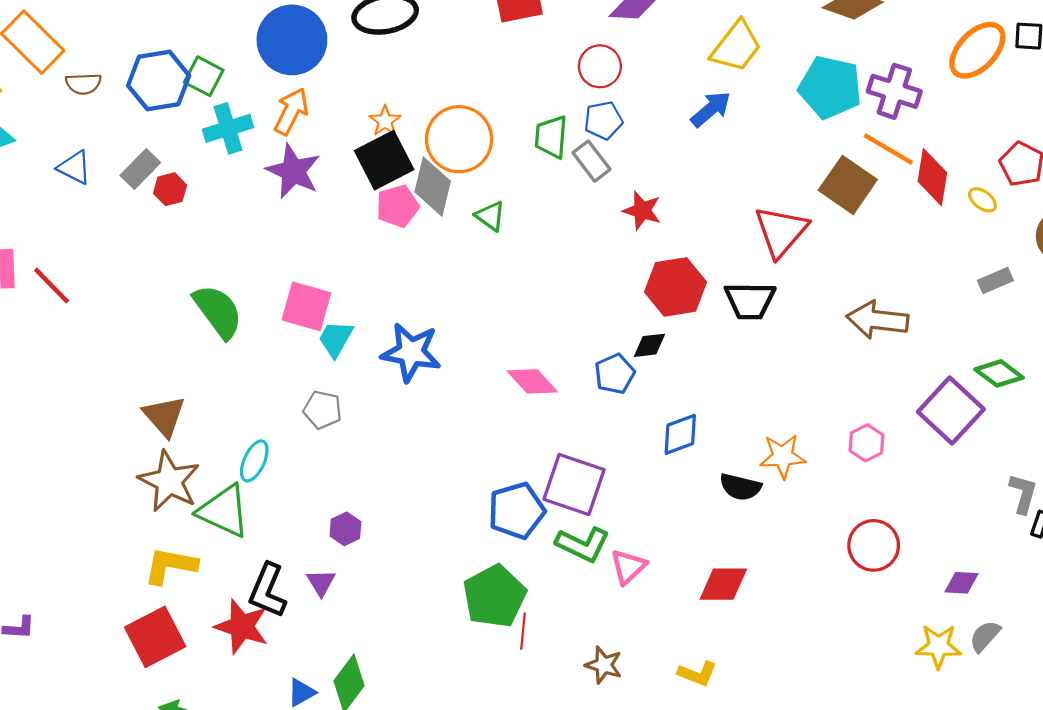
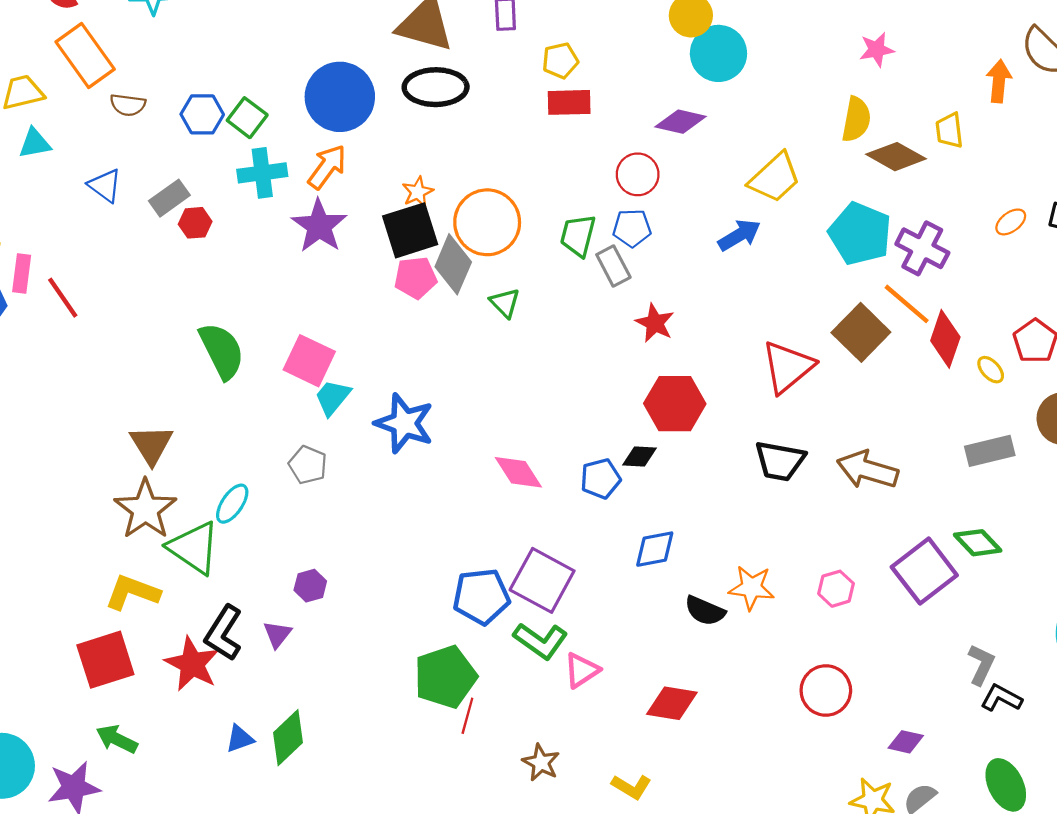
orange ellipse: (977, 50) -> (1011, 222), size x0.5
blue hexagon: (159, 81) -> (202, 114), size x0.7
gray rectangle: (995, 280) -> (990, 451), size x1.4
black trapezoid: (750, 301) -> (780, 461), moved

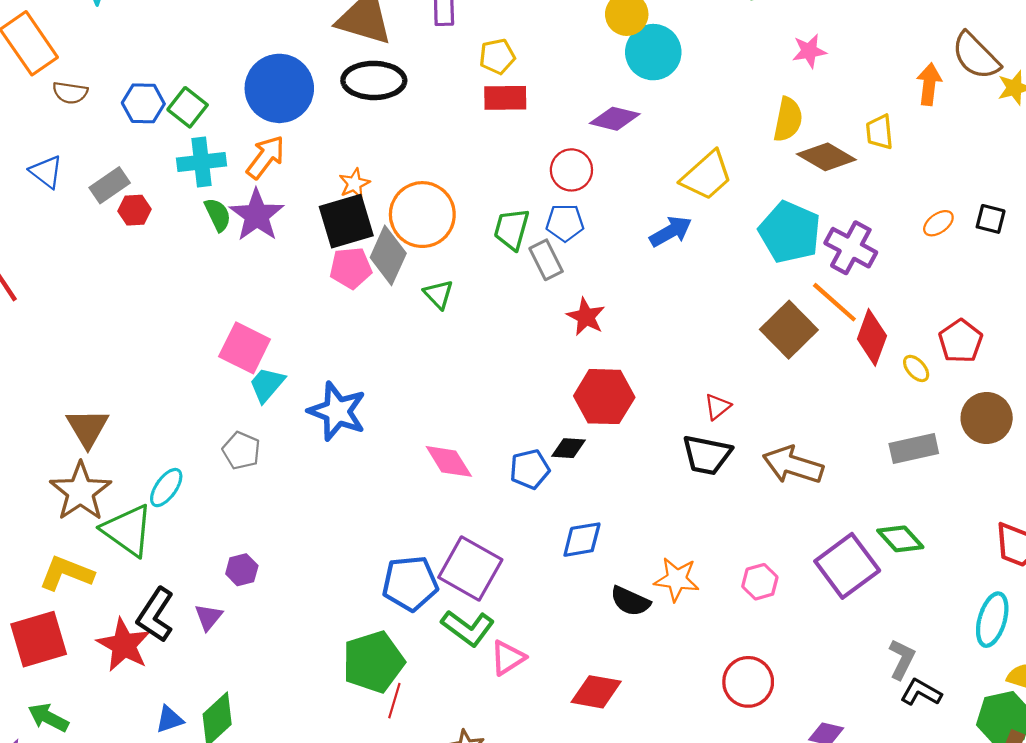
green semicircle: (222, 351) -> (218, 215), moved, size x0.6
red triangle: (788, 367) -> (717, 407), moved, size x0.5

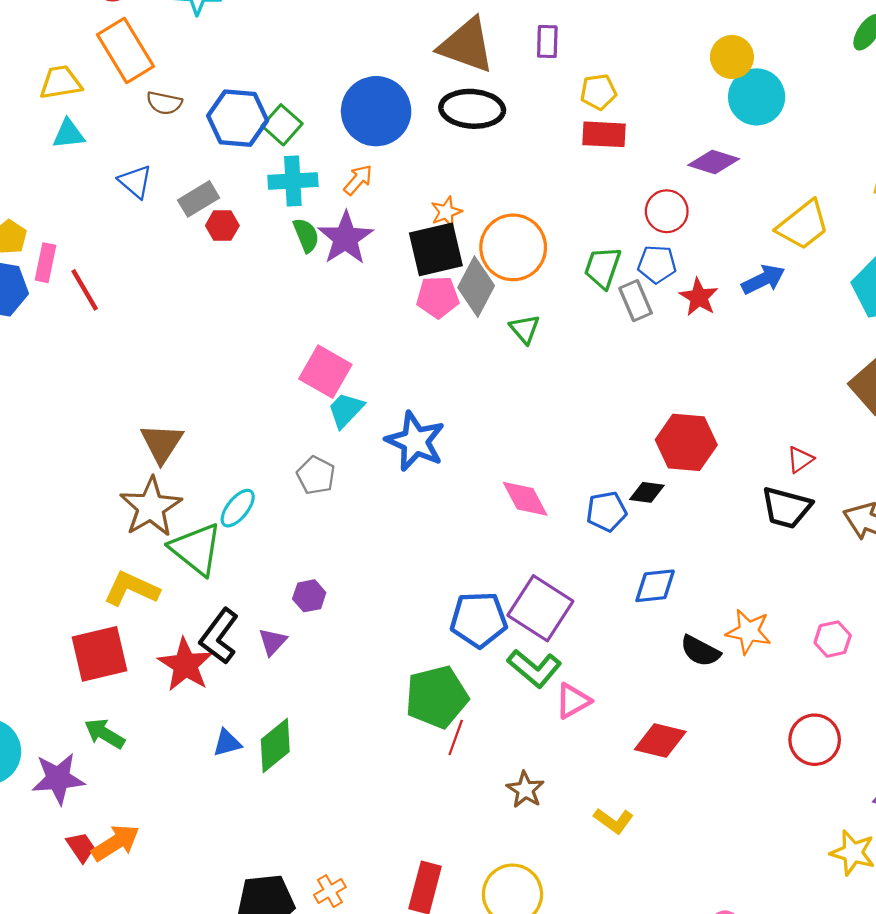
blue hexagon: (143, 103) -> (238, 118), size x1.4
orange arrow: (266, 157) -> (358, 180), size x0.7
red star: (586, 317) -> (699, 297), moved

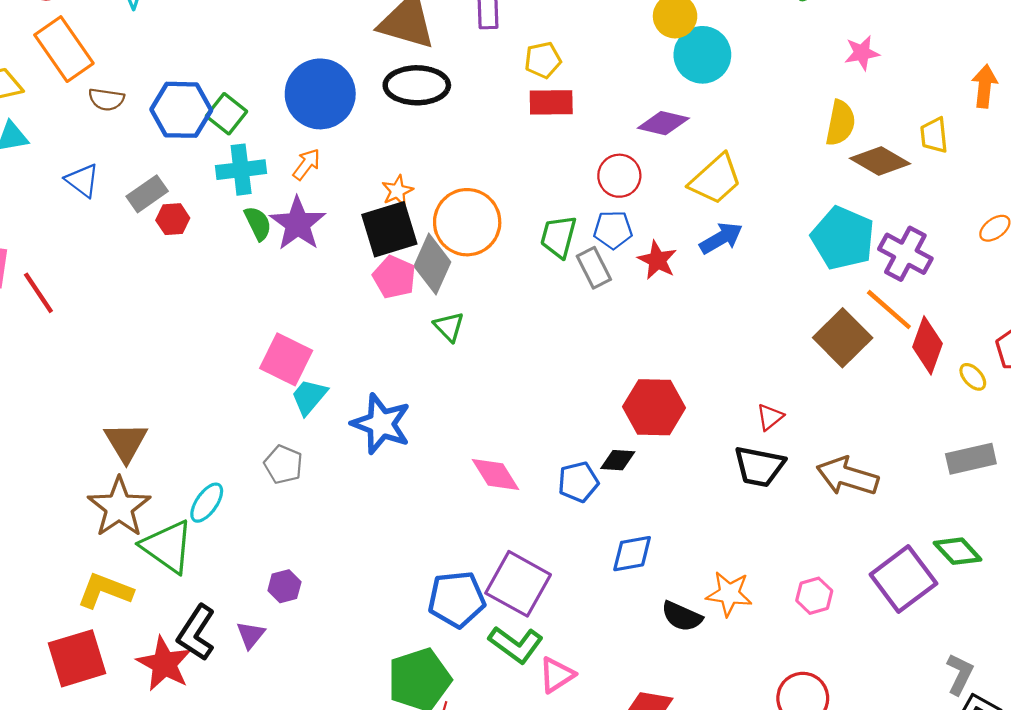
yellow trapezoid: (803, 225) -> (716, 179), moved
pink pentagon: (438, 297) -> (394, 277), turned 30
green triangle: (525, 329) -> (449, 327), moved

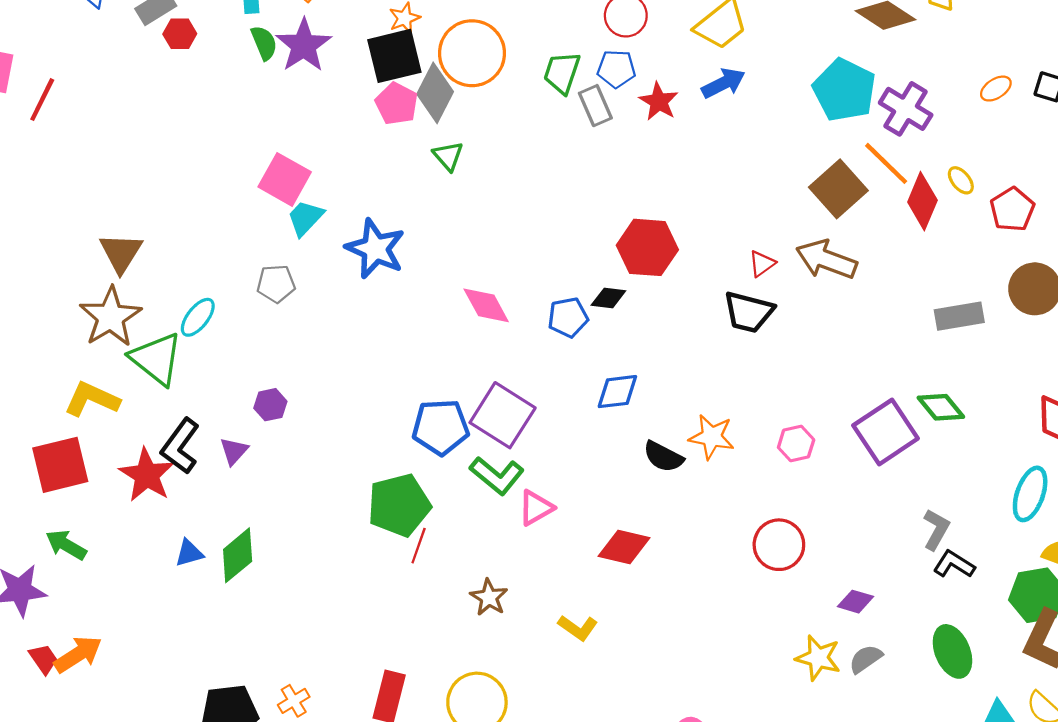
red line: (38, 293) -> (42, 100), turned 57
yellow ellipse: (973, 377) -> (961, 180), moved
gray pentagon: (283, 464) -> (276, 284), turned -30
brown arrow: (847, 476) -> (826, 260), moved

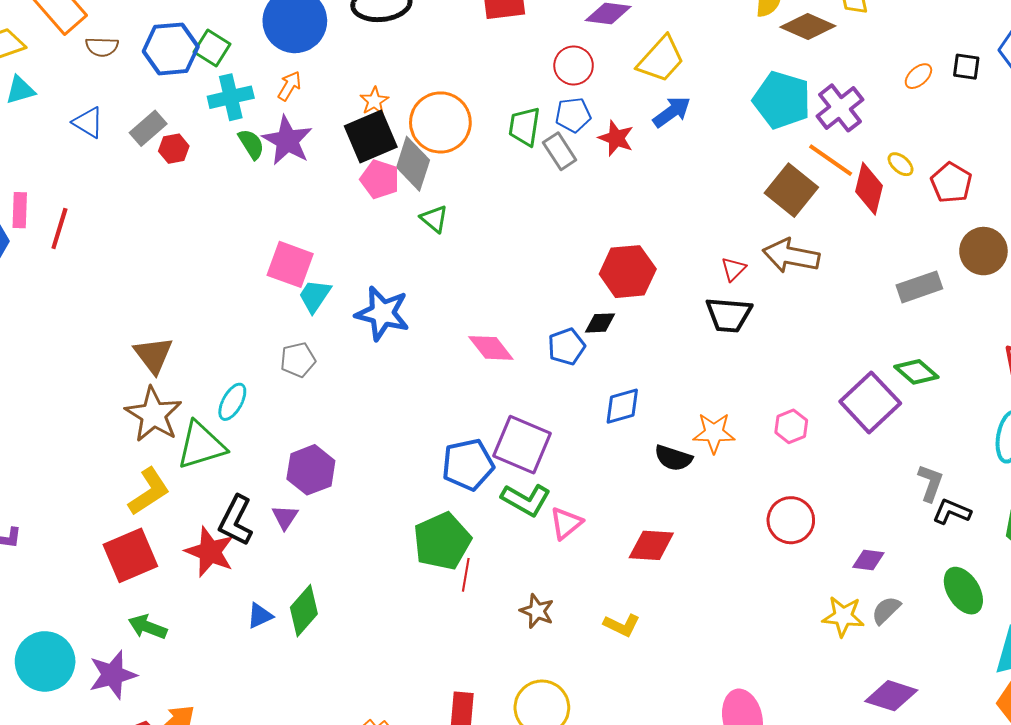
purple cross: (906, 109) -> (840, 108), turned 30
green triangle: (156, 359) -> (201, 445), turned -46
yellow L-shape: (92, 399) -> (149, 492), turned 132
purple hexagon: (270, 405) -> (311, 470), size x1.6

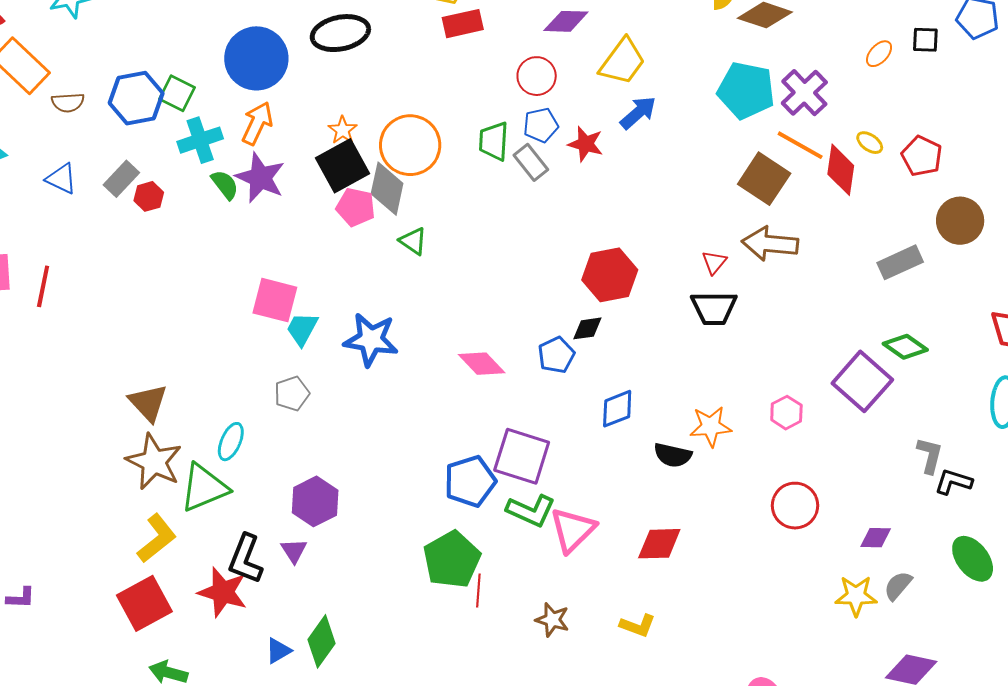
orange arrow: (289, 86) -> (257, 123), size x1.4
pink triangle: (566, 523) -> (573, 530), size x1.4

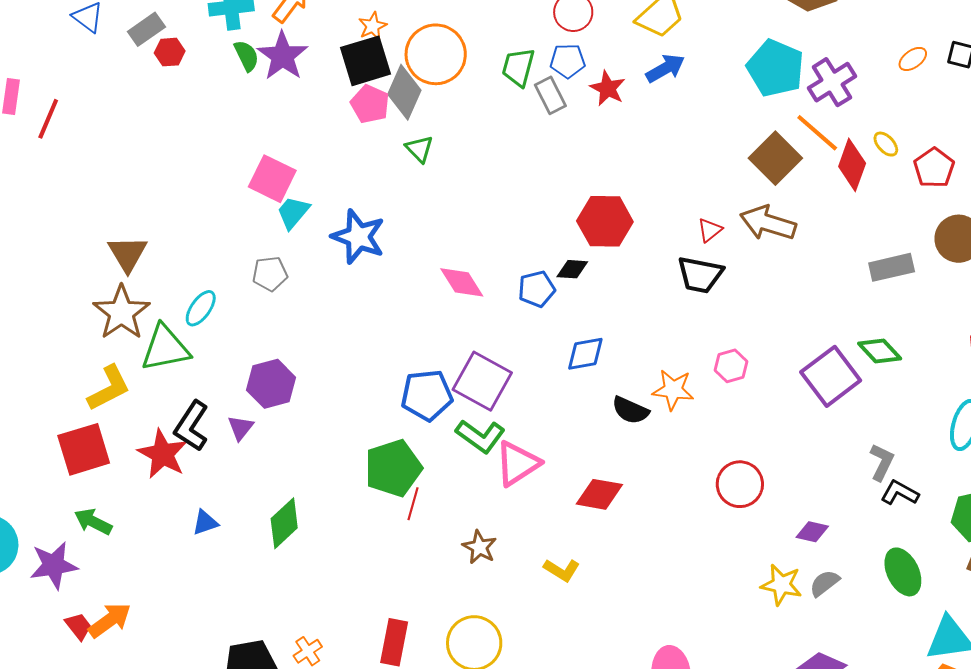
pink hexagon: (786, 413) -> (731, 366), moved
green diamond: (321, 641) -> (284, 523), moved

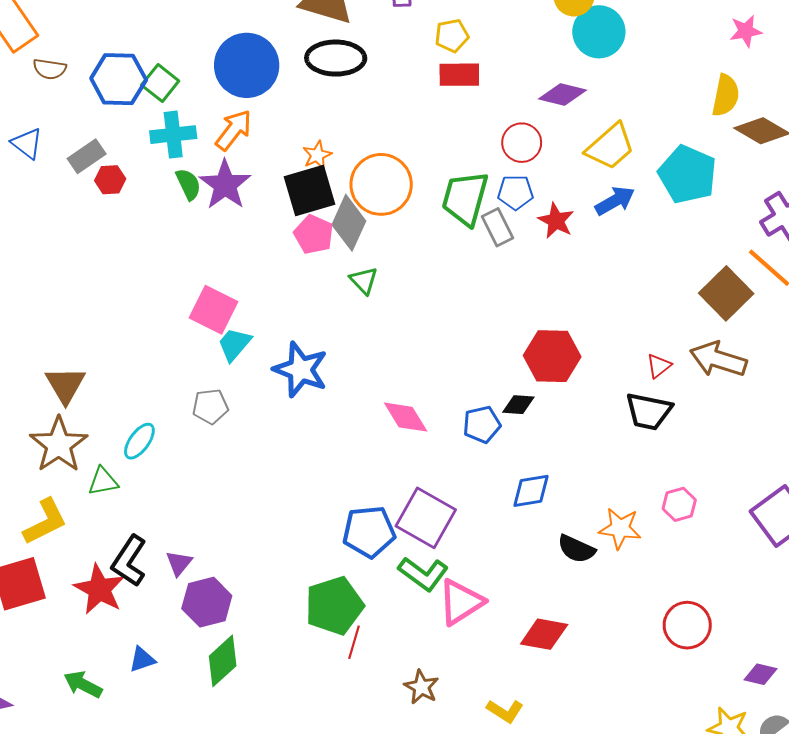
green trapezoid: (518, 67) -> (465, 198), size x1.4
cyan pentagon: (775, 68) -> (688, 174), moved
green triangle: (165, 348) -> (103, 481), size x0.6
purple hexagon: (271, 384) -> (207, 602), moved
green arrow: (93, 522) -> (83, 684), moved

